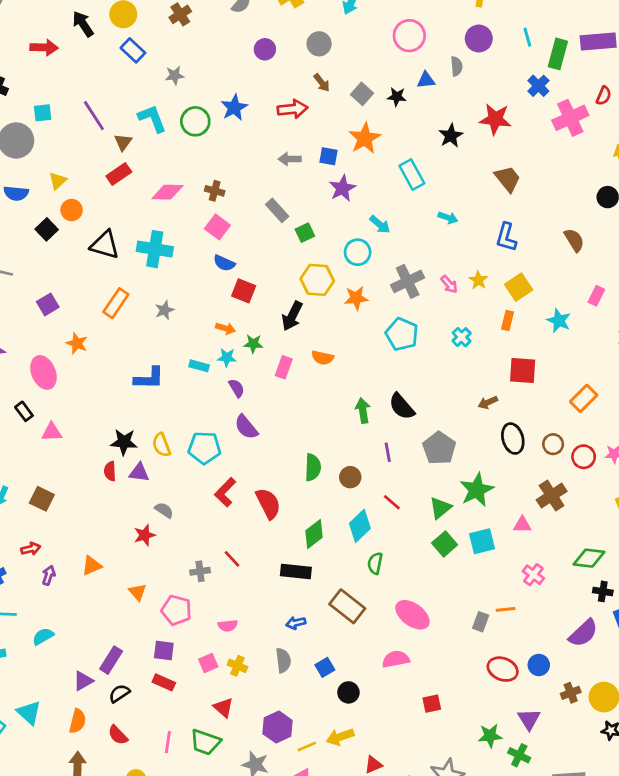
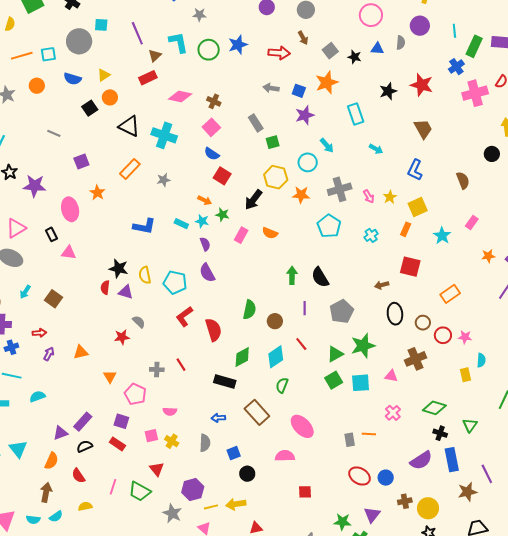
gray rectangle: (481, 622) -> (350, 440), turned -40

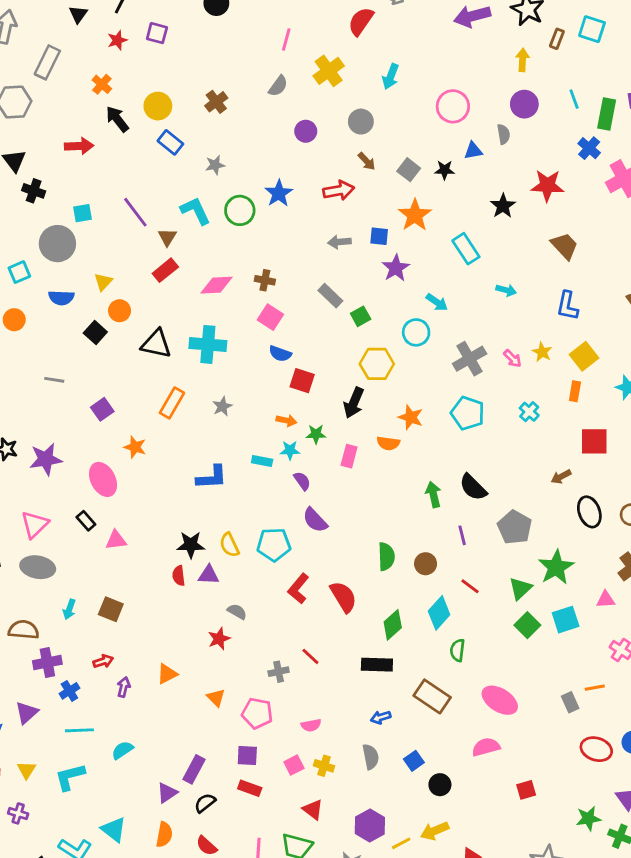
orange star: (301, 195) -> (411, 417), moved, turned 30

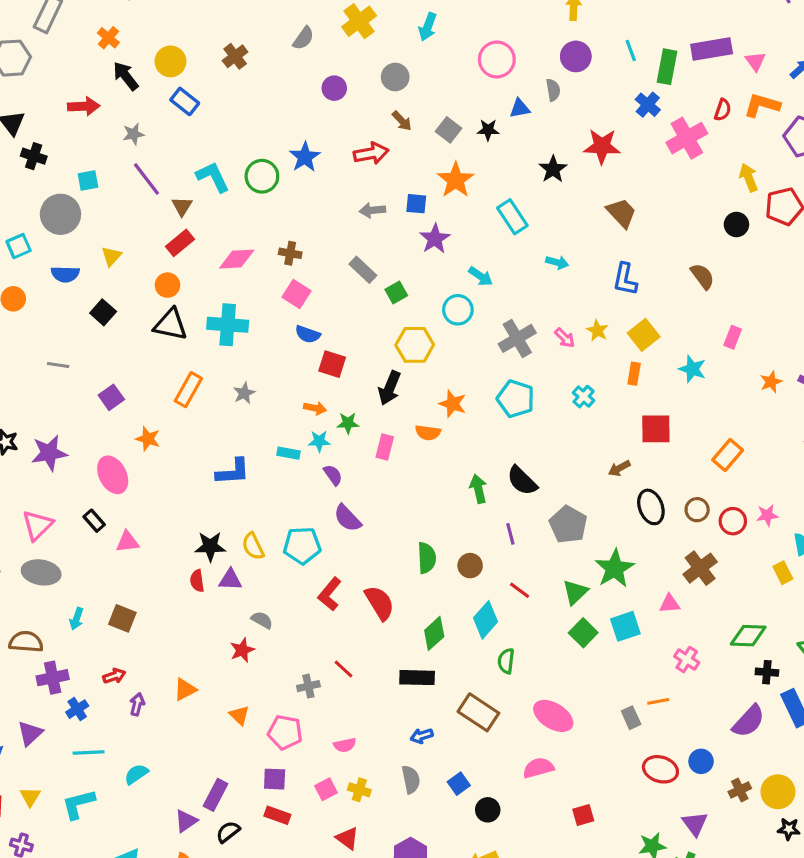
gray star: (215, 165) -> (133, 134), moved
orange circle: (120, 311) -> (167, 285), moved

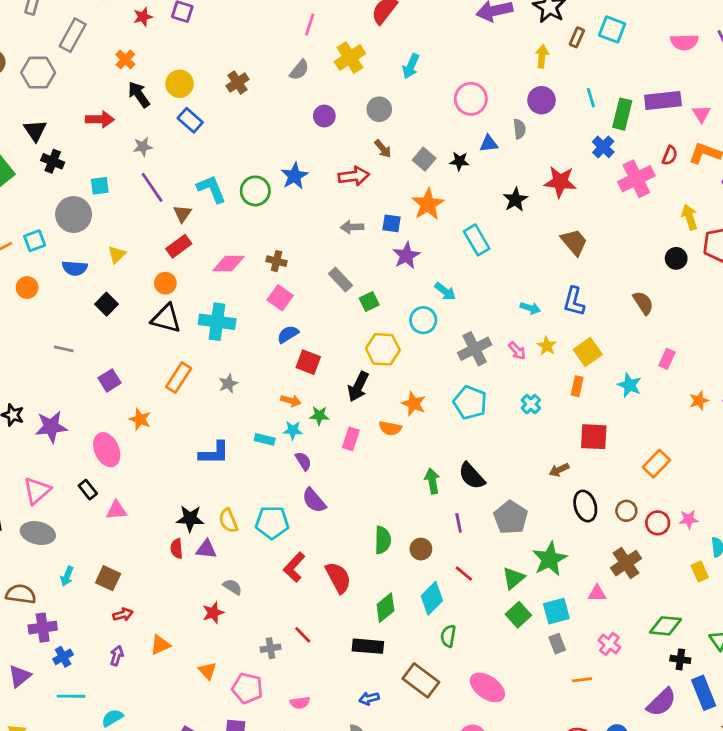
cyan arrow: (557, 262) -> (530, 308), moved
blue semicircle: (308, 334) -> (288, 334), turned 125
red arrow: (114, 676) -> (123, 615), moved
gray rectangle: (631, 718) -> (557, 644), moved

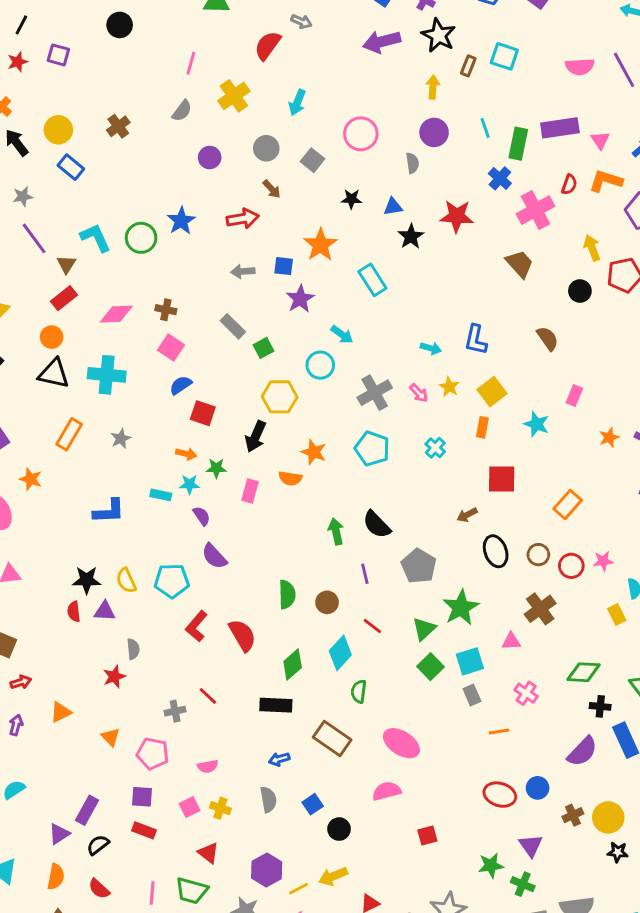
blue triangle: (489, 144) -> (393, 207), moved
gray square: (424, 159) -> (312, 160), moved
brown trapezoid: (574, 242) -> (520, 264), moved
gray semicircle: (232, 587) -> (133, 649), turned 54

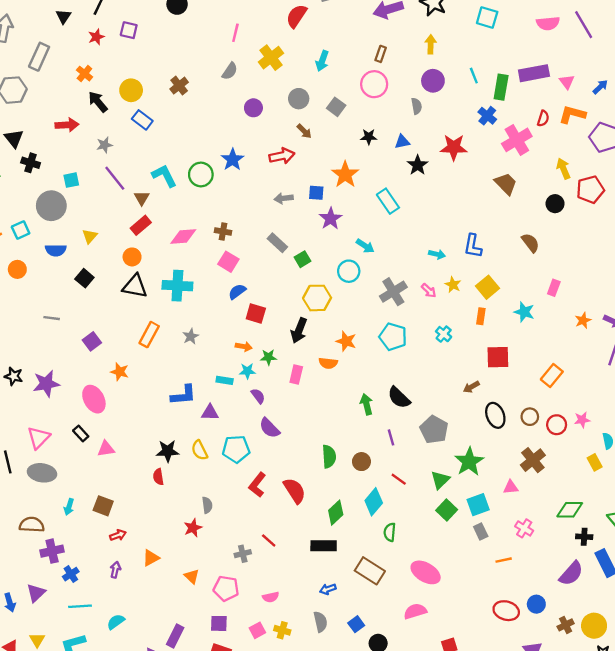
brown rectangle: (468, 66) -> (381, 54), moved
purple triangle: (105, 611) -> (210, 413), moved

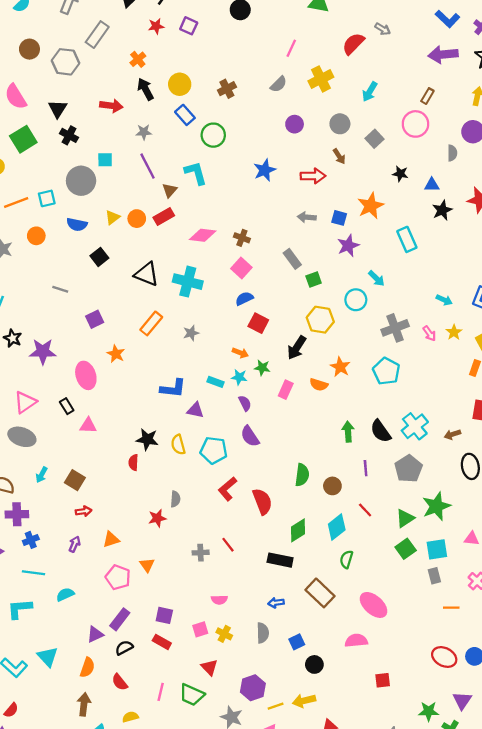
green circle: (201, 174) -> (213, 135), moved
orange circle: (132, 257) -> (137, 219), moved
cyan cross: (444, 334) -> (415, 426), moved, size x1.6
pink pentagon: (226, 588) -> (118, 577), moved

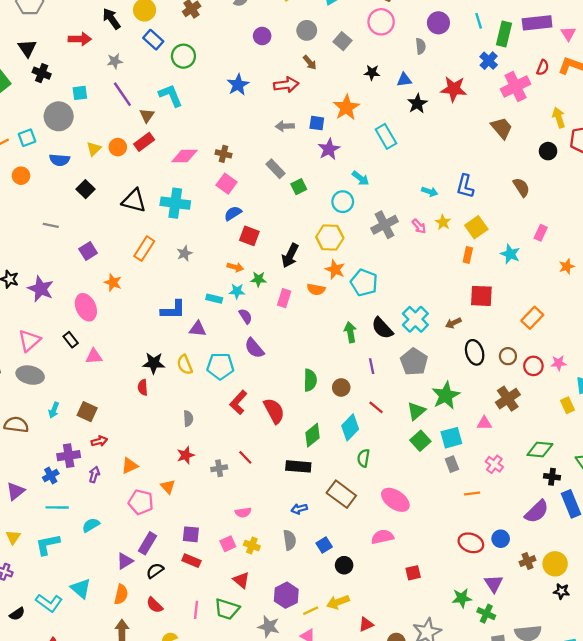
yellow hexagon: (320, 320) -> (330, 237), moved
purple star: (43, 352) -> (41, 289), turned 30
cyan pentagon: (386, 371) -> (364, 283), moved
purple cross: (17, 514) -> (69, 456), moved
red star: (157, 518) -> (186, 455), moved

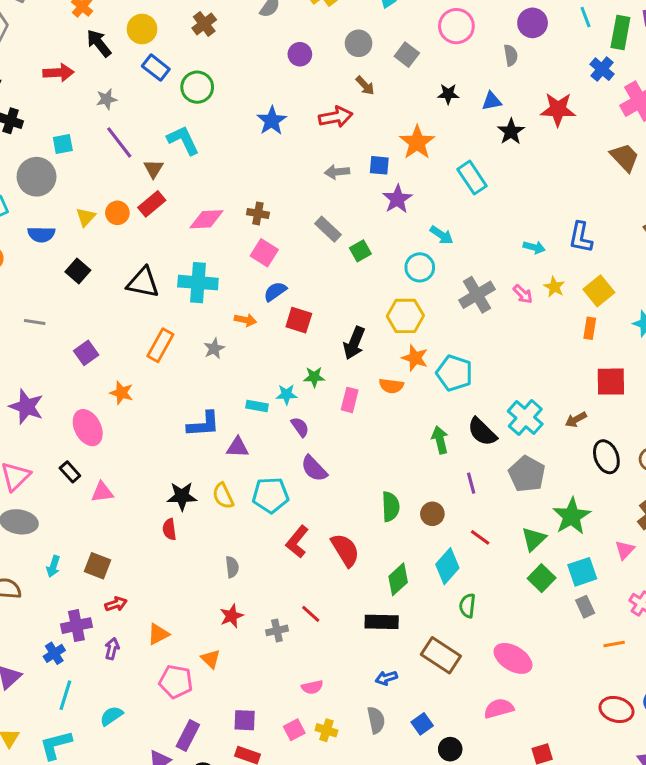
orange arrow: (235, 267) -> (245, 320), moved
pink triangle: (484, 423) -> (625, 550), turned -42
cyan line: (57, 507) -> (65, 695), turned -70

